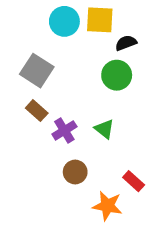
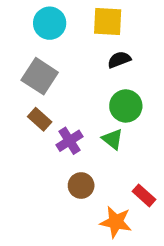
cyan circle: (64, 21) -> (50, 23), moved
black semicircle: (126, 43) -> (119, 60), moved
green circle: (117, 75) -> (126, 106), moved

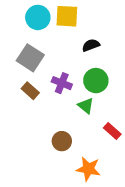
yellow square: (108, 22) -> (67, 16), moved
purple cross: (69, 141) -> (62, 83), moved, turned -36
red rectangle: (144, 195) -> (112, 131), moved

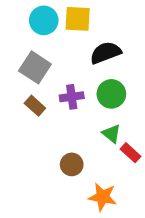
black semicircle: (91, 45) -> (106, 53), size x1.5
purple cross: (62, 83) -> (72, 97), turned -30
green triangle: (86, 106) -> (111, 134), moved

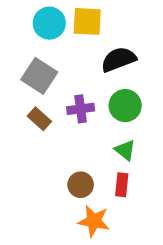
red rectangle: (131, 153) -> (122, 185), moved, turned 54
orange star: (103, 197) -> (94, 221), moved

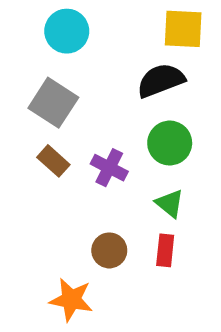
yellow square: (87, 21) -> (183, 29), moved
purple cross: (81, 109) -> (109, 168), moved, turned 35
orange star: (94, 221) -> (71, 300), moved

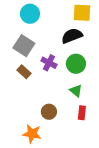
purple cross: (109, 168) -> (49, 63), moved
red rectangle: (165, 250) -> (82, 113), moved

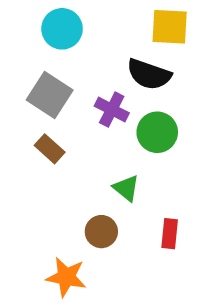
black semicircle: (72, 36) -> (149, 74), turned -140
purple cross: (49, 63) -> (112, 109), moved
green triangle: (76, 91) -> (126, 188), moved

